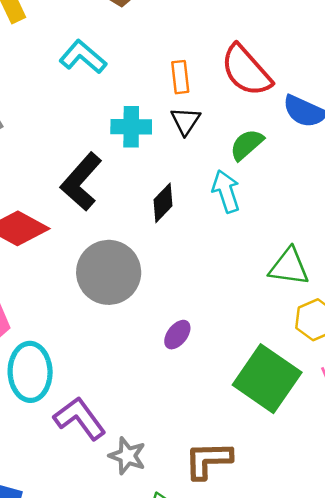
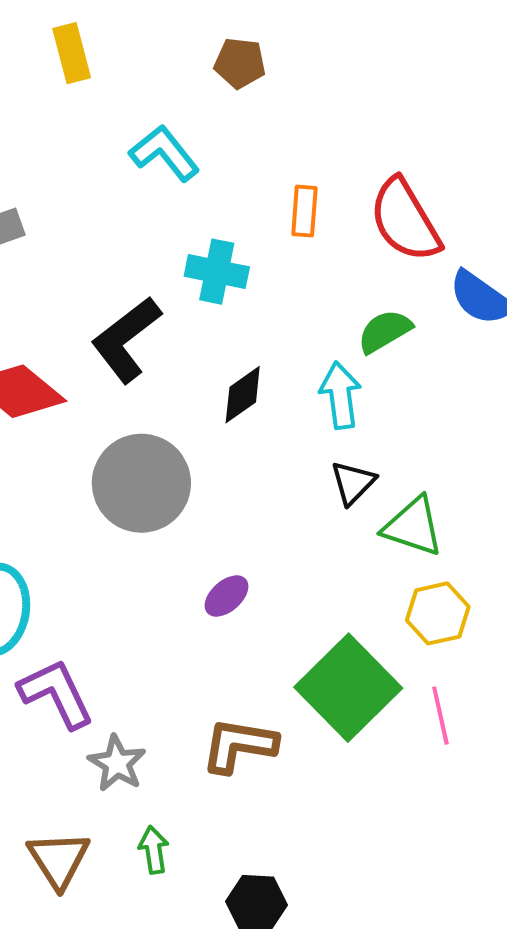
black triangle: (185, 121) -> (353, 483), moved
brown L-shape: (208, 460) -> (239, 745), moved

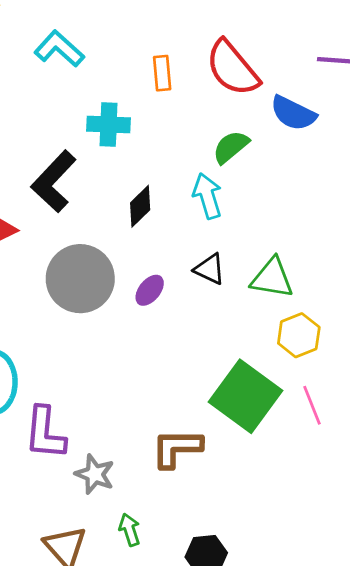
black triangle: (353, 483) -> (210, 269), moved, turned -40
purple ellipse: (227, 596) -> (150, 290), moved
purple L-shape: (56, 694) -> (45, 433), turned -140

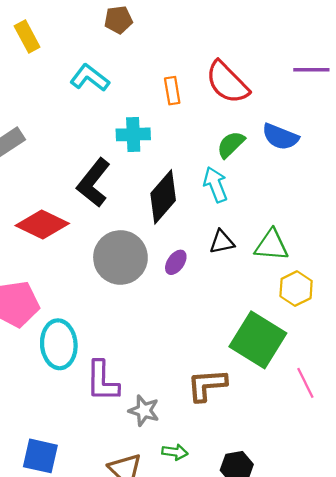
blue semicircle: (293, 113) -> (280, 137), moved
black diamond: (140, 206) -> (163, 197), size x1.6
black triangle: (210, 269) -> (222, 242), turned -32
pink line: (312, 405) -> (305, 383), moved
green arrow: (130, 530) -> (175, 452), turned 120

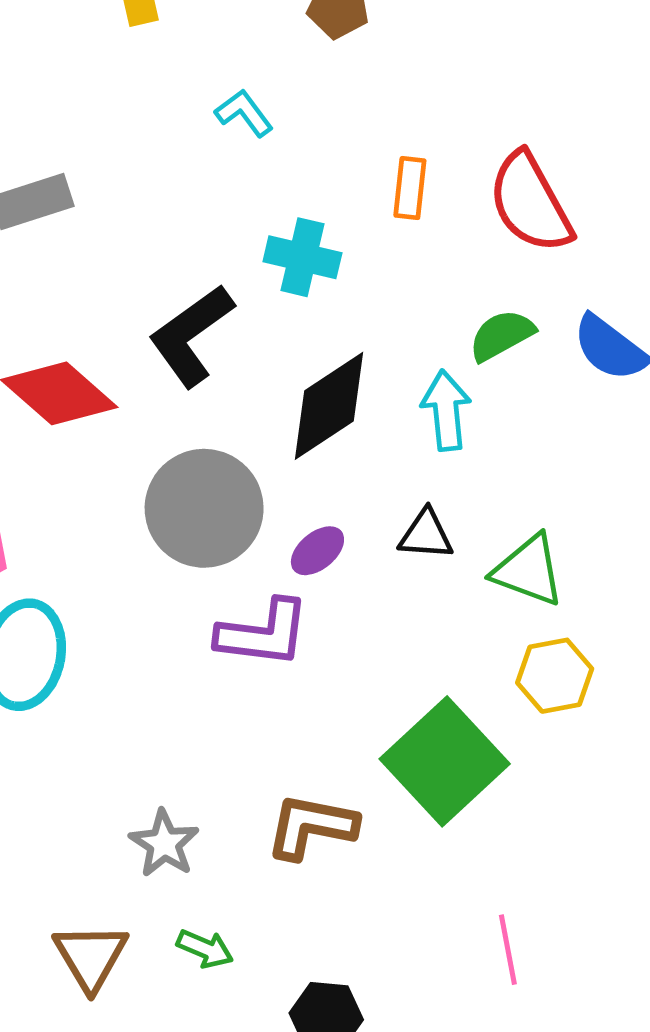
cyan L-shape: (90, 78) -> (244, 113), size x0.7
purple L-shape: (102, 381) -> (263, 633), moved, turned -99
pink line: (305, 383) -> (508, 950), moved

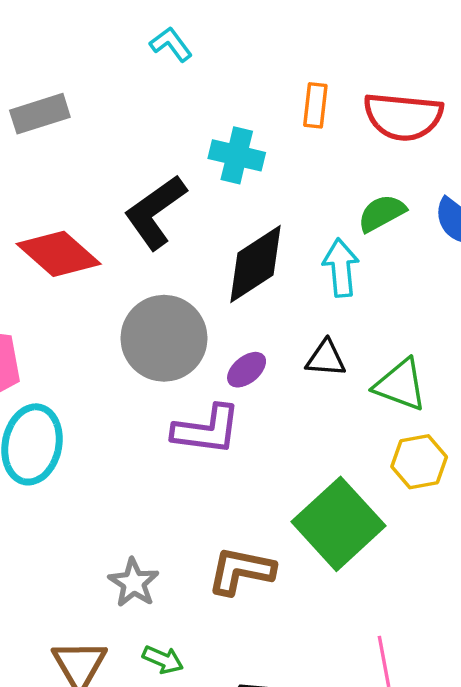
cyan L-shape: (244, 113) -> (171, 44), moved
red semicircle: (530, 203) -> (403, 117), turned -56

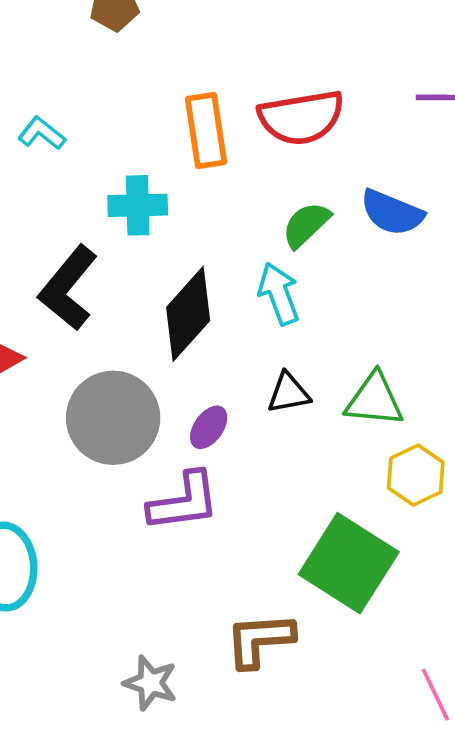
cyan L-shape: (171, 44) -> (42, 133), moved
orange rectangle: (315, 105) -> (206, 131), size x1.5

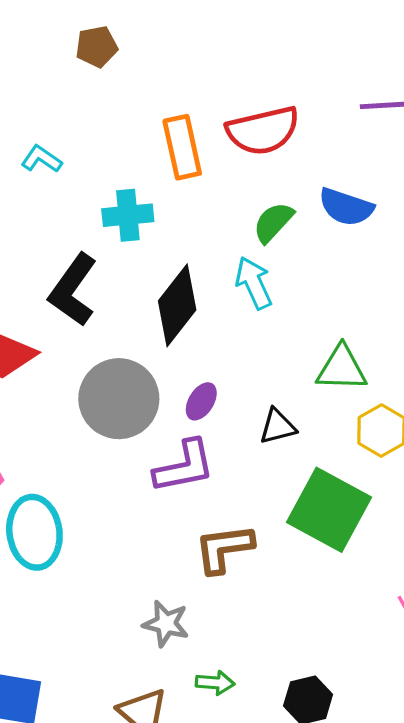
black triangle: (289, 393) -> (278, 426), moved
brown L-shape: (260, 640) -> (224, 548), moved

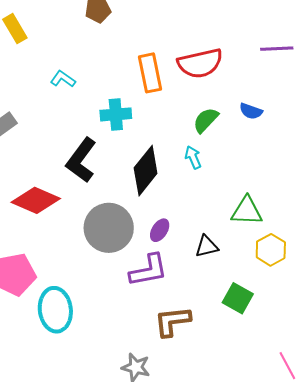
blue semicircle: (346, 207) -> (251, 111), size x0.7
cyan arrow: (254, 283) -> (193, 157), size x0.7
green square: (329, 510) -> (238, 298), size x0.6

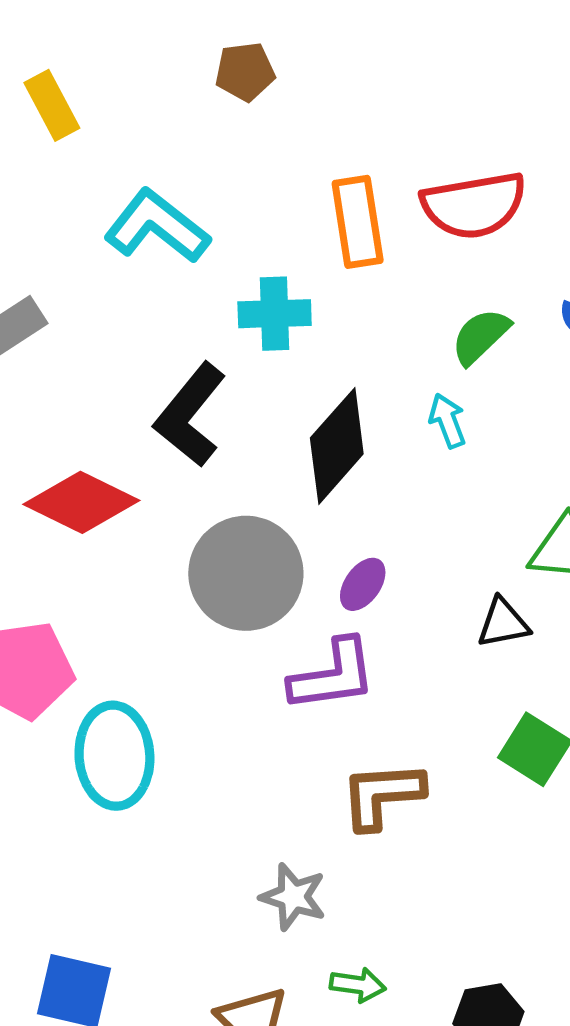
cyan L-shape: (63, 79) -> (157, 226), size x1.8
black triangle: (207, 246) -> (503, 623), moved

